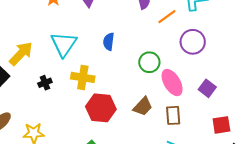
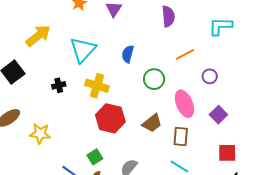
orange line: (167, 17) -> (185, 54), moved
purple circle: (193, 42) -> (210, 76), moved, size x0.6
yellow arrow: (21, 54) -> (38, 36), moved
green circle: (149, 62) -> (154, 79), moved

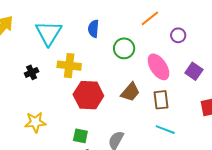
yellow star: (40, 134) -> (35, 122), moved
green square: (95, 157) -> (80, 136), turned -35

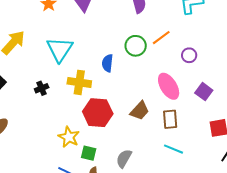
blue semicircle: (93, 29) -> (107, 63), moved
green circle: (124, 48) -> (136, 46), moved
yellow star: (35, 122) -> (69, 137), moved, turned 30

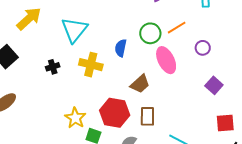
pink ellipse: (169, 86) -> (166, 60), moved
brown trapezoid: (140, 111) -> (140, 84), moved
red hexagon: (98, 113) -> (115, 113), moved
brown rectangle: (170, 119) -> (147, 116), moved

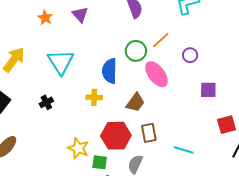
blue semicircle: (121, 48) -> (110, 71), size x1.4
yellow cross: (91, 65) -> (94, 97), moved, size x0.7
purple square: (214, 85) -> (208, 90), turned -30

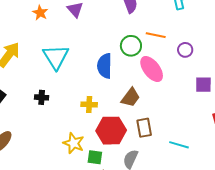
orange line: (161, 40) -> (156, 35), turned 54
yellow cross: (94, 97) -> (89, 105), moved
black cross: (46, 102) -> (42, 97), turned 32

